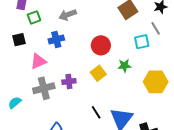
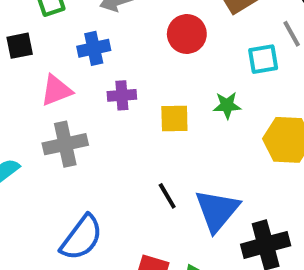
red circle: (101, 45) -> (187, 34), moved
yellow square: (98, 73) -> (174, 119), turned 35
purple cross: (69, 82) -> (122, 95), moved

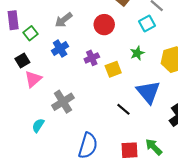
pink triangle: (56, 90) -> (33, 79), moved
purple cross: (122, 95) -> (92, 58), moved
blue triangle: (217, 210) -> (148, 92), moved

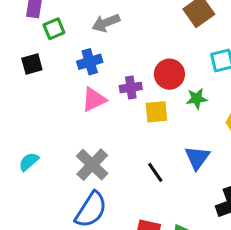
red circle: (104, 25) -> (169, 74), moved
pink triangle: (33, 79) -> (94, 100), moved
blue triangle: (148, 92) -> (197, 158), size x0.7
gray cross: (63, 102) -> (92, 165), moved, turned -30

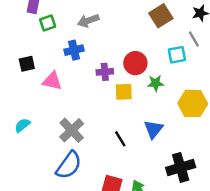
black square: (32, 64) -> (27, 64), moved
pink triangle: (94, 100) -> (52, 81), moved, turned 35

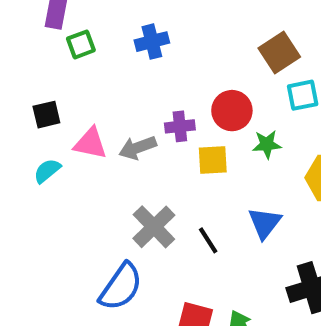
brown square: (161, 16) -> (279, 53), moved
gray arrow: (88, 21) -> (138, 148), moved
blue cross: (74, 50) -> (152, 42), moved
cyan semicircle: (22, 125) -> (47, 171), moved
gray cross: (72, 130) -> (154, 227), moved

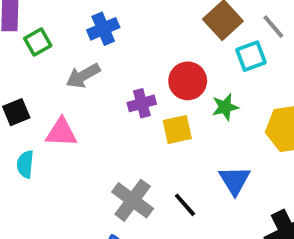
gray arrow: (138, 148) -> (83, 76), moved
cyan semicircle: (47, 171) -> (25, 164), turned -36

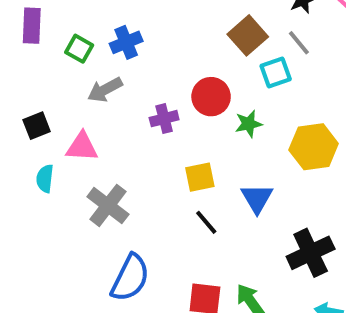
green square: (38, 42) -> (79, 49), moved, turned -32
yellow square: (177, 130) -> (200, 177), moved
gray cross: (133, 200) -> (108, 205), moved

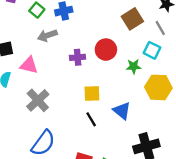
cyan square: (276, 72) -> (152, 50), moved, turned 36
green star: (249, 124) -> (134, 66), moved
blue triangle: (257, 198) -> (122, 111), turned -30

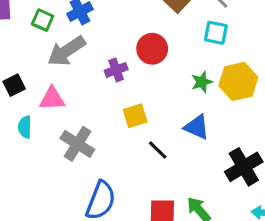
gray arrow: (47, 35) -> (66, 51), size x1.4
green star: (134, 66) -> (202, 82), moved
yellow square: (92, 93) -> (135, 116), moved

